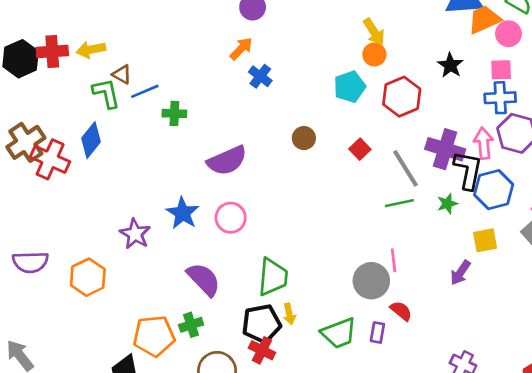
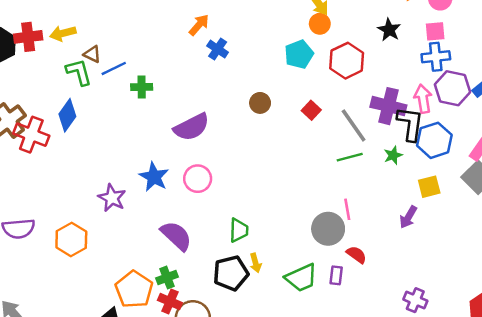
green trapezoid: (273, 277) -> (239, 230), size x0.7
orange pentagon: (154, 336) -> (134, 289), turned -30
red cross: (262, 350) -> (170, 301), moved

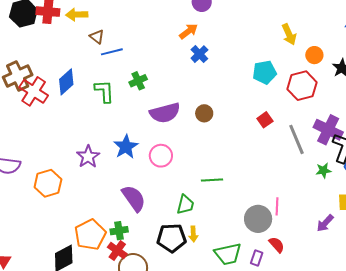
orange circle: (320, 24) -> (314, 55), moved
green L-shape: (79, 72) -> (104, 91), moved
green cross: (142, 87) -> (138, 81), moved, turned -36
brown circle: (260, 103) -> (204, 113), moved
green line: (350, 157) -> (212, 180), moved

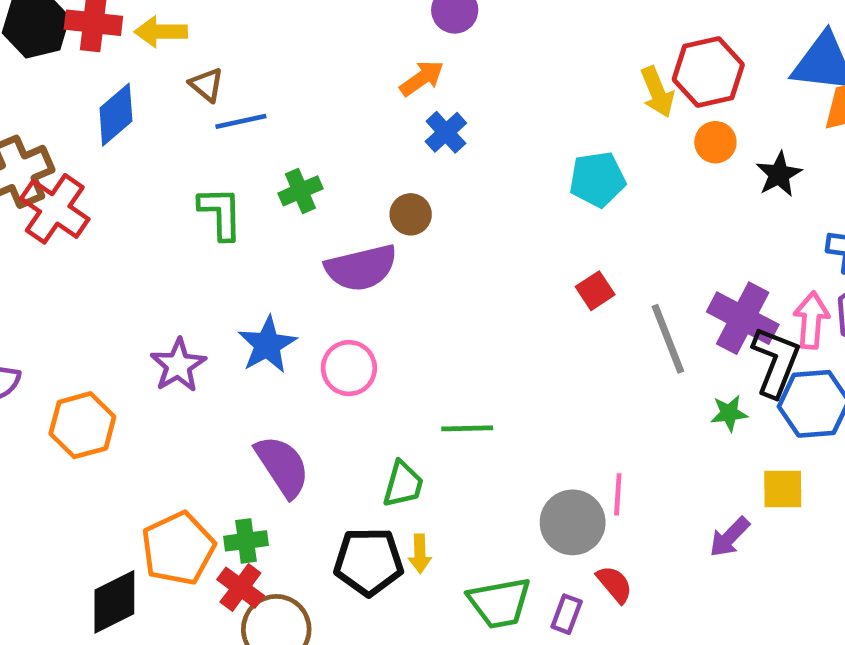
blue diamond: (66, 82) -> (116, 115), moved
red hexagon: (302, 86) -> (708, 72), moved
brown circle: (204, 113) -> (411, 214), moved

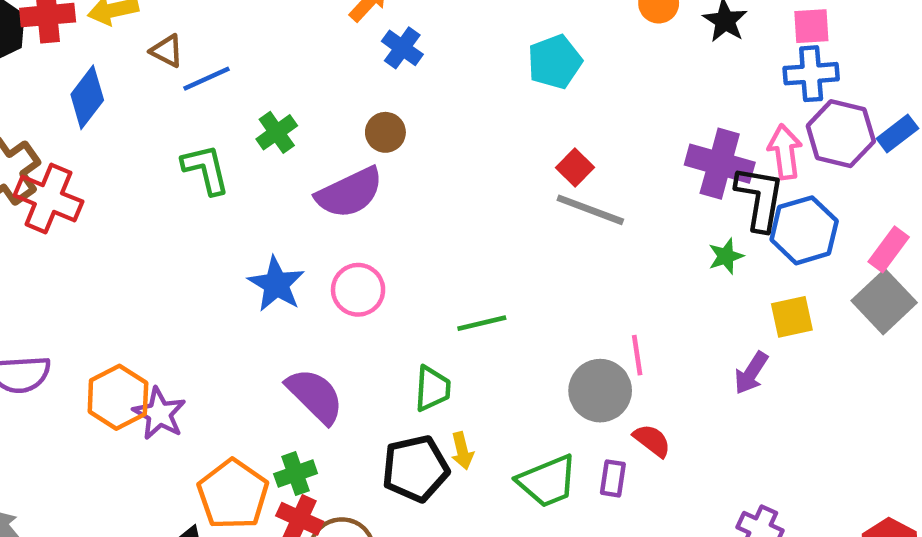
gray line: (668, 339) -> (590, 210), moved, turned -36
purple star: (178, 365) -> (159, 414), moved

